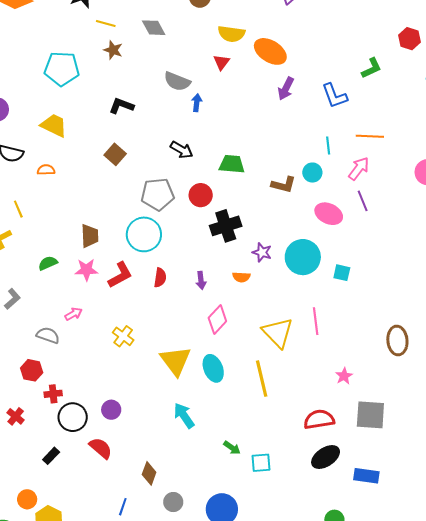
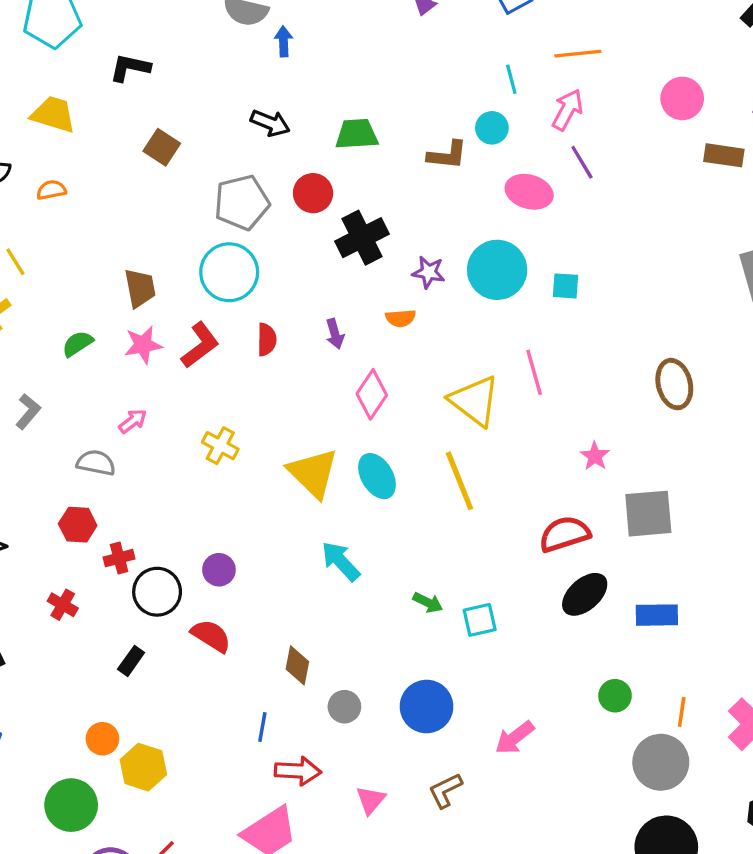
black L-shape: (121, 106) -> (130, 68), moved

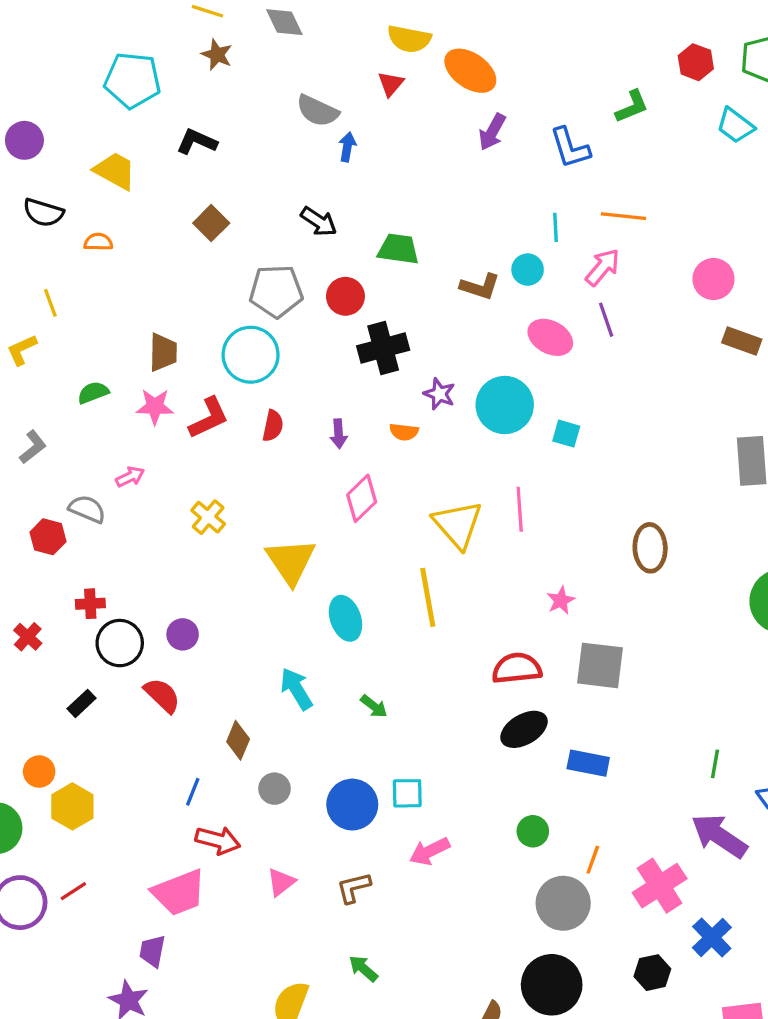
cyan ellipse: (377, 476) -> (346, 618), moved
red hexagon: (78, 525) -> (48, 537), moved
cyan arrow: (341, 561) -> (296, 689), moved
cyan square: (480, 620) -> (407, 793), moved

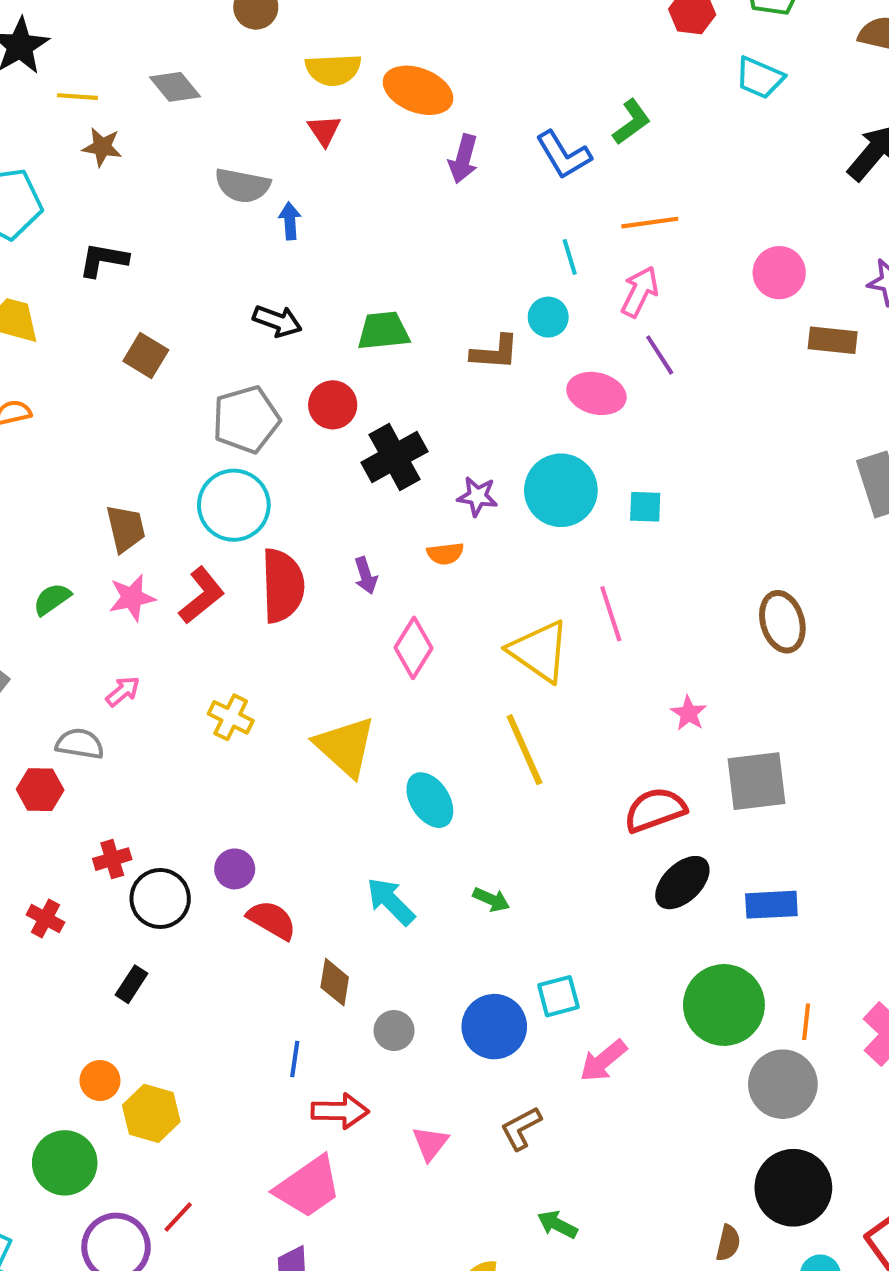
green L-shape: (632, 107) -> (631, 122), moved
red semicircle: (273, 426) -> (283, 586), size x1.8
red semicircle: (162, 695) -> (272, 920), moved
green circle: (533, 831) -> (724, 1005), size x2.0

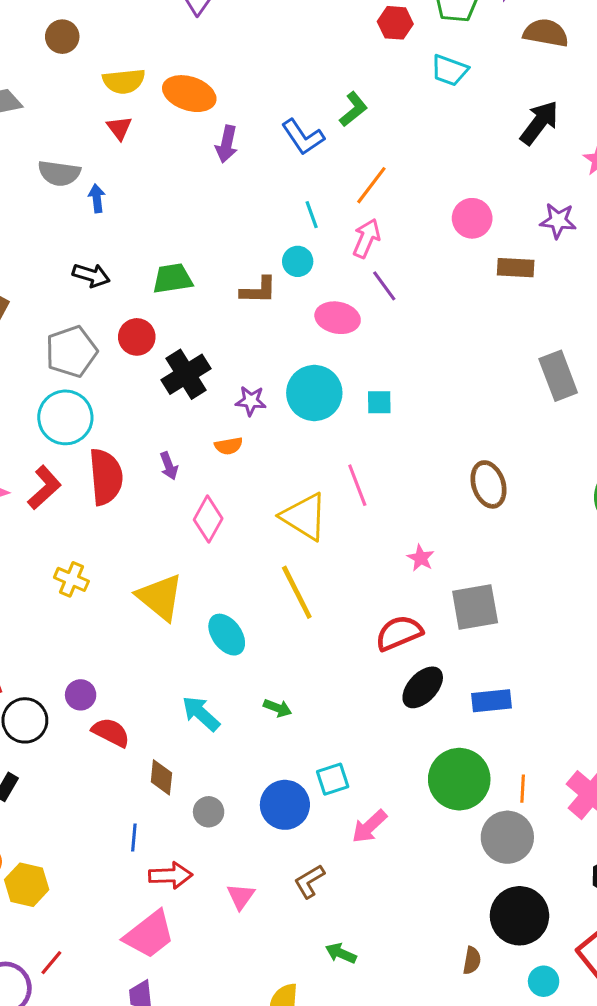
orange line: (650, 223) -> (371, 185), turned -42

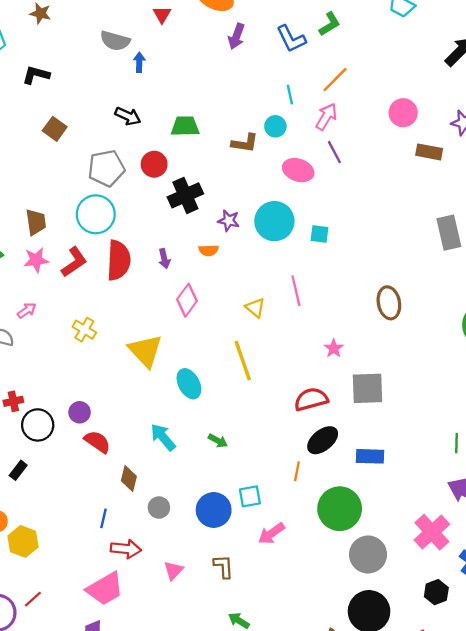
yellow triangle: (304, 517) -> (255, 308), size x0.6
orange line: (523, 789) -> (297, 471), moved
brown L-shape: (309, 881) -> (224, 566), turned 110

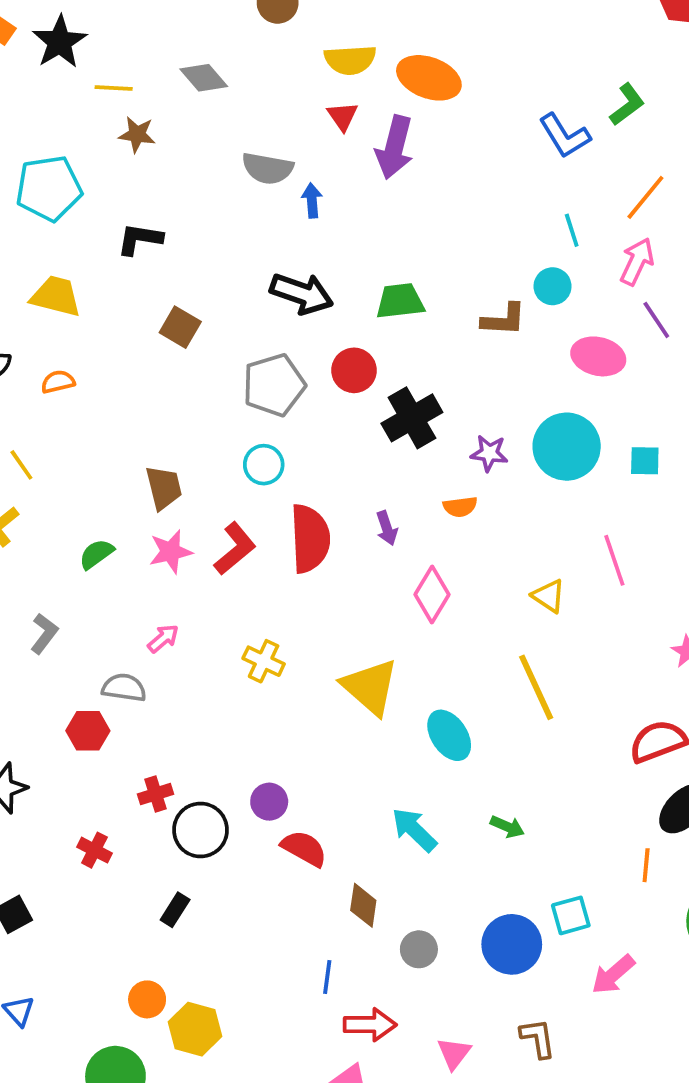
purple arrow: (236, 36) -> (394, 147), moved, size x1.4
black arrow: (128, 116) -> (302, 293), size x1.4
cyan circle: (96, 214) -> (264, 465), size x0.6

